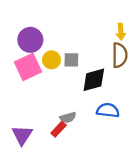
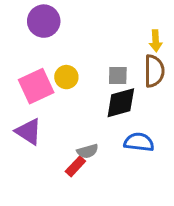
purple circle: (30, 40) -> (44, 21), moved
gray square: (71, 60) -> (118, 76), moved
purple triangle: (22, 135) -> (29, 132), moved, turned -30

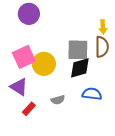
gray square: (118, 76) -> (78, 50), size x1.6
yellow circle: (66, 77) -> (44, 64), moved, size x1.5
red rectangle: (75, 166) -> (29, 109), moved

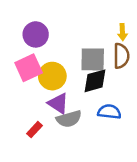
purple circle: (29, 14) -> (36, 34), moved
purple triangle: (19, 87) -> (58, 103), moved
gray semicircle: (58, 100) -> (69, 119), size x1.5

